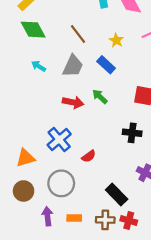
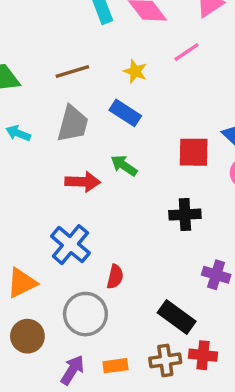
brown line: (78, 34) -> (72, 71), turned -60
red semicircle: (89, 156) -> (115, 277), moved, turned -32
purple arrow: (48, 216) -> (72, 370), turned 48

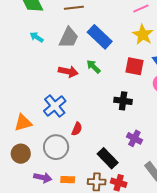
yellow star: (135, 71) -> (143, 35), moved, size x1.5
blue rectangle: (125, 113) -> (100, 37), size x1.4
purple arrow: (72, 370) -> (43, 178), turned 60

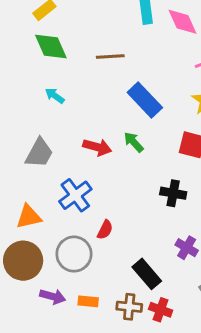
gray trapezoid: (69, 38) -> (39, 153), moved
brown circle: (21, 154) -> (23, 261), size x1.4

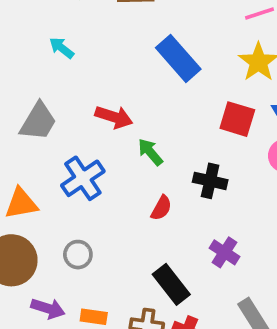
green arrow: (134, 142) -> (150, 152), moved
red semicircle: (105, 230) -> (161, 208), moved
gray circle: (74, 254) -> (78, 255), size x0.6

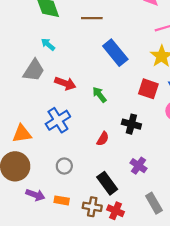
red arrow: (114, 117) -> (65, 83), moved
gray trapezoid: (38, 121) -> (34, 70), moved
green arrow: (150, 152) -> (99, 95), moved
gray circle: (78, 255) -> (64, 166), moved

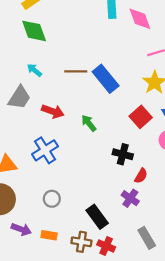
brown line: (92, 18) -> (76, 71), moved
red square: (148, 89) -> (141, 117), turned 30
red semicircle: (103, 139) -> (141, 176), moved

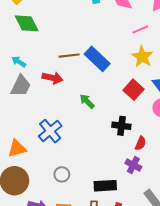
cyan arrow: (34, 70) -> (19, 62), moved
red arrow: (53, 111) -> (52, 78), moved
black rectangle: (97, 217) -> (105, 186), turned -50

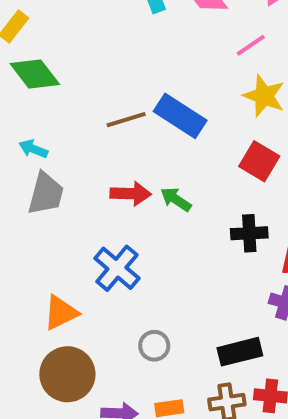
red arrow: (52, 78) -> (131, 194), moved

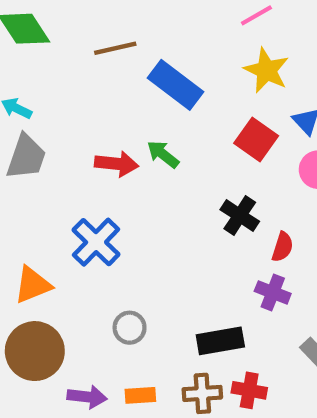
brown line: (126, 120) -> (115, 48), moved
green arrow: (176, 199) -> (163, 154), moved
black cross: (249, 233) -> (240, 215), turned 32

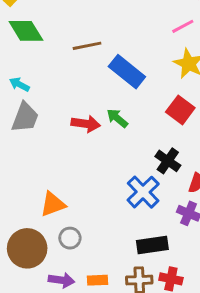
blue cross: (96, 242) -> (143, 192), moved
orange triangle: (33, 285) -> (53, 204), moved
gray circle: (130, 328) -> (70, 238), moved

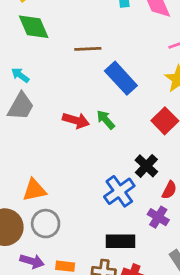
gray circle: (70, 238) -> (46, 224), size x1.4

